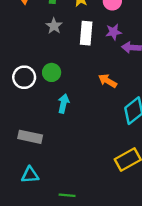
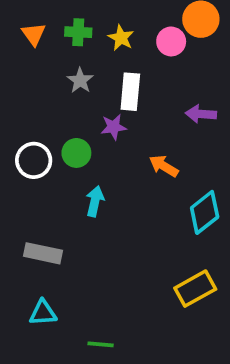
purple star: (114, 32) -> (114, 127), moved

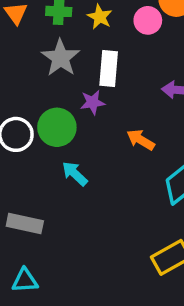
gray star: (80, 80) -> (60, 58), size x1.5
green circle: (76, 153) -> (57, 127), size x1.4
cyan arrow: (95, 201) -> (75, 174), turned -60

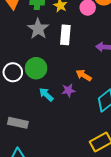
purple star: (93, 102) -> (68, 90), moved

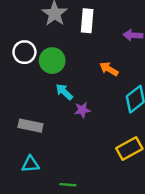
white circle: (13, 72) -> (24, 52), moved
purple star: (68, 90) -> (82, 110), moved

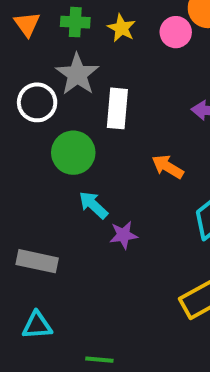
white rectangle: (87, 21) -> (117, 108), moved
white circle: (24, 52) -> (37, 102), moved

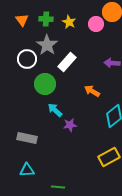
white rectangle: (117, 108) -> (67, 62), turned 36

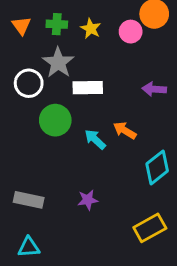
white rectangle: (67, 62) -> (88, 88), turned 48
cyan arrow: (55, 110) -> (95, 139), moved
purple star: (70, 125) -> (88, 200), moved

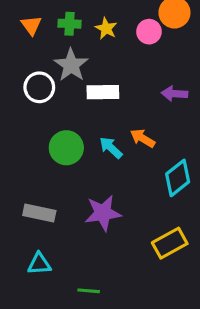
green circle: (55, 120) -> (66, 148), moved
purple star: (88, 200) -> (103, 213), size x1.6

